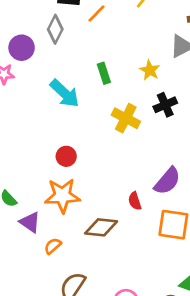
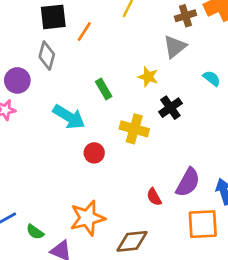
red circle: (66, 156) -> (94, 153), moved
red semicircle: (135, 201) -> (154, 197), moved

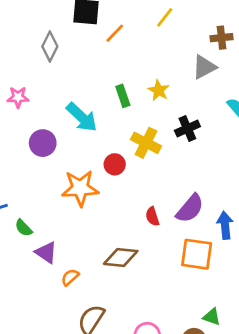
gray diamond: (47, 56) -> (50, 46), moved
yellow star: (148, 77) -> (159, 90), moved
purple circle: (17, 80) -> (43, 143), moved
red circle: (94, 153) -> (115, 164), moved
orange star: (87, 218) -> (80, 188), moved

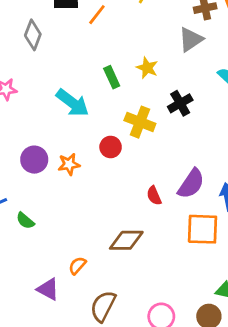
purple circle: (43, 143) -> (34, 160), moved
orange star: (80, 188) -> (69, 164), moved, size x0.6
purple triangle: (46, 252) -> (48, 289), moved

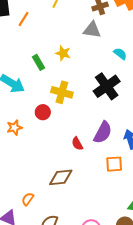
gray triangle: (191, 39) -> (92, 30), turned 48
black cross: (180, 103) -> (107, 86), moved, size x1.5
orange square: (203, 229) -> (114, 164), size x0.7

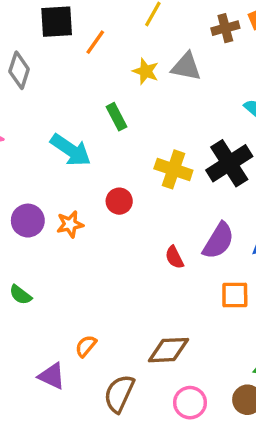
gray triangle: (92, 30) -> (186, 67), moved
yellow star: (63, 53) -> (146, 71), moved
yellow cross: (62, 92) -> (173, 169), moved
brown diamond: (61, 177) -> (169, 350), moved

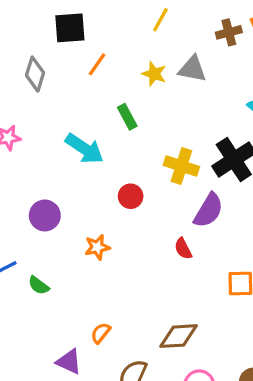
orange line: (95, 42) -> (97, 64), moved
orange star: (70, 224) -> (97, 247), moved
purple semicircle: (218, 241) -> (208, 210), moved

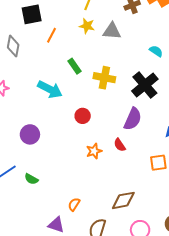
yellow star: (154, 74) -> (87, 26), moved
yellow cross: (181, 166) -> (104, 78), moved
orange star: (97, 247) -> (94, 151), moved

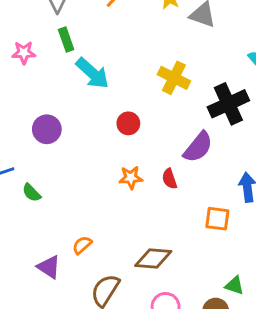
green rectangle: (75, 66) -> (66, 39), moved

